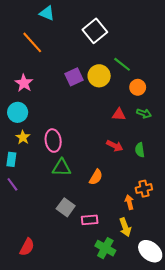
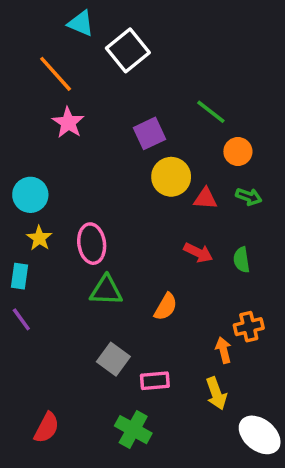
white square: (95, 31) -> (128, 50), moved
yellow circle: (99, 76) -> (171, 177), moved
purple square: (74, 77) -> (149, 133), moved
pink star: (24, 83) -> (68, 123), moved
green cross: (105, 248) -> (133, 430), moved

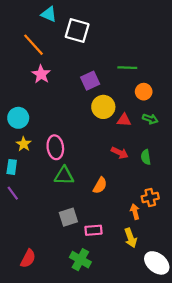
white square: (128, 50) -> (77, 31), turned -35
green line: (211, 112) -> (127, 68), turned -36
gray square: (113, 359) -> (68, 217), turned 36

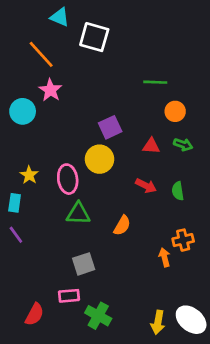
purple square: (90, 81) -> (110, 127), moved
yellow circle: (103, 107) -> (100, 159), moved
cyan circle: (18, 118) -> (23, 111), moved
pink rectangle: (93, 230) -> (69, 296), moved
yellow arrow: (131, 238) -> (158, 322), moved, turned 30

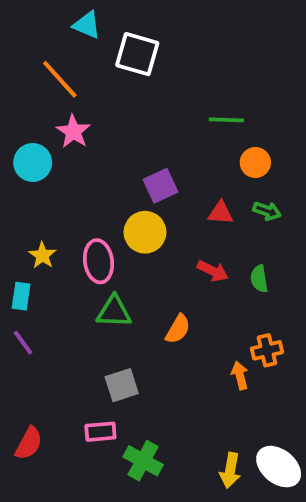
red semicircle: (34, 314) -> (29, 443), moved

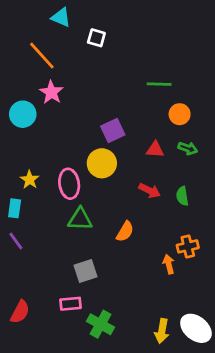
white square: (137, 54) -> (96, 38), size x0.6

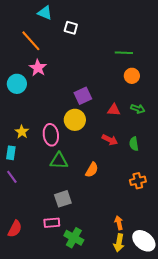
green line: (159, 84) -> (124, 53), moved
orange circle: (180, 114) -> (132, 76), moved
orange arrow: (169, 264) -> (119, 223), moved

